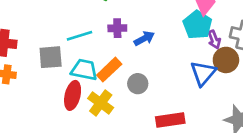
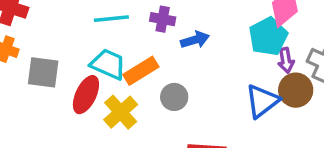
gray square: (51, 57) -> (43, 72), moved

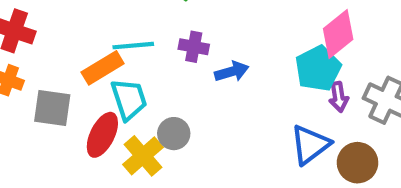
cyan trapezoid: (108, 64) -> (129, 99), turned 48
orange rectangle: (141, 71) -> (103, 68), moved
brown circle: (296, 90) -> (358, 163), moved
gray circle: (174, 97) -> (174, 134), moved

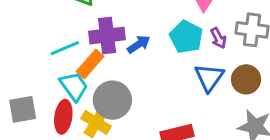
purple cross: (194, 47) -> (107, 36), size x1.6
orange rectangle: (103, 68) -> (90, 64), moved
cyan pentagon: (318, 68) -> (186, 37), moved
gray circle: (174, 134) -> (112, 100), size x1.6

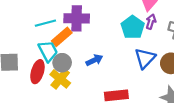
purple arrow: (218, 38) -> (151, 22), moved, turned -144
blue arrow: (139, 44) -> (94, 60), moved
gray circle: (112, 100) -> (62, 63), moved, size x0.7

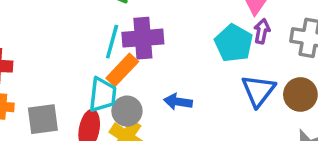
cyan line: (45, 23) -> (112, 42), moved, turned -54
cyan trapezoid: (48, 51) -> (103, 95), turned 40
blue arrow: (94, 60) -> (178, 102), turned -140

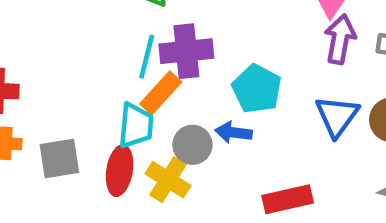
purple arrow: (262, 31) -> (340, 39), size x1.5
cyan pentagon: (234, 43) -> (257, 89), moved
gray circle: (127, 111) -> (192, 145), moved

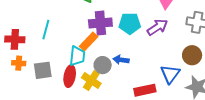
purple arrow: (340, 39) -> (157, 27), moved, turned 45
cyan line: (147, 57) -> (46, 30), moved
cyan pentagon: (257, 89) -> (130, 23), moved, turned -30
blue triangle: (337, 116) -> (170, 74), moved

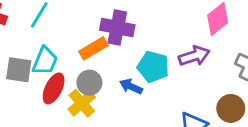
cyan pentagon: (130, 23) -> (153, 67), moved
cyan trapezoid: (77, 56) -> (45, 61), moved
gray circle: (103, 65) -> (89, 83), moved

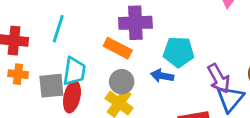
orange rectangle: (94, 48) -> (118, 48), turned 72
purple arrow: (194, 56) -> (219, 78), moved, turned 92
red ellipse: (54, 88) -> (72, 97), moved

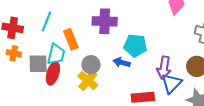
orange rectangle: (118, 48) -> (71, 39), moved, turned 36
purple arrow: (219, 78) -> (164, 68), turned 35

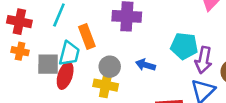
cyan pentagon: (135, 45) -> (184, 46), moved
purple arrow: (164, 68) -> (204, 60), moved
yellow cross: (88, 81) -> (106, 85), turned -30

